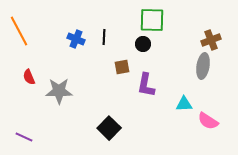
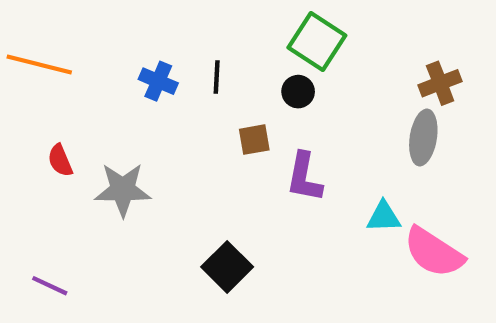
green square: (152, 20) -> (317, 41), turned 32
orange line: (19, 31) -> (39, 64), turned -48
pink semicircle: (208, 121) -> (434, 252), size x1.4

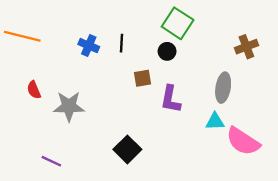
gray ellipse: (423, 137) -> (223, 88), moved
purple line: (50, 286) -> (51, 161), moved

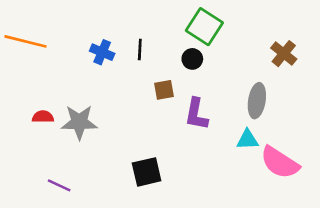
brown cross: (246, 47) -> (284, 54), turned -30
red semicircle: (34, 90) -> (43, 117), moved, turned 114
black square: (127, 149) -> (147, 172), turned 32

